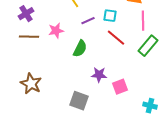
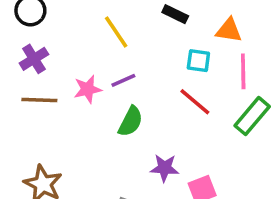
cyan square: (110, 16) -> (198, 61), moved
purple line: (88, 21) -> (123, 80), moved

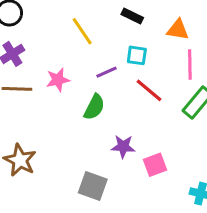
cyan square: (198, 61) -> (137, 55), moved
purple line: (123, 80) -> (106, 72), moved

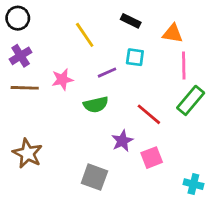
red line: (149, 90) -> (149, 114), moved
green semicircle: (94, 107) -> (96, 105), turned 50
purple star: (123, 147) -> (122, 141), turned -30

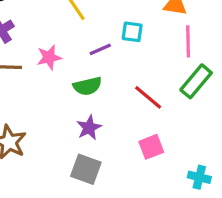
purple star: (122, 141) -> (89, 128), moved

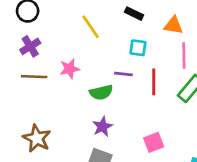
purple line: (100, 49) -> (123, 74), moved, turned 30
red line: (148, 97) -> (154, 82), moved, turned 50

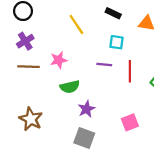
green semicircle: (101, 92) -> (70, 87), moved

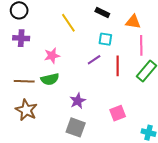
purple cross: (25, 41) -> (21, 38), turned 35
purple line: (104, 64) -> (94, 60), turned -40
brown line: (29, 67) -> (24, 81), moved
green semicircle: (70, 87) -> (50, 79), moved

